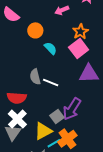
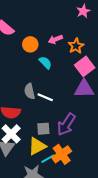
pink arrow: (62, 10) -> (55, 39), moved
pink square: (79, 48) -> (85, 66), moved
gray square: (57, 116) -> (43, 129), moved, turned 32

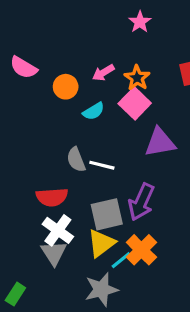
cyan semicircle: (45, 63) -> (94, 111), turned 112
pink square: (85, 66) -> (135, 103), moved
gray square: (43, 129) -> (107, 214), size x1.5

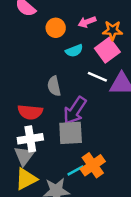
orange star: (137, 78) -> (113, 30), turned 30
white line: (102, 165) -> (97, 77), moved
purple arrow: (141, 202) -> (75, 111), moved
white cross: (58, 230) -> (30, 139), turned 35
yellow triangle: (101, 243) -> (26, 179), moved

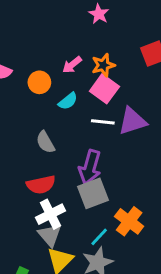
gray semicircle: (54, 86) -> (45, 142), moved
cyan line: (76, 170) -> (99, 237), moved

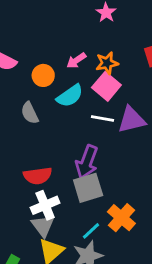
cyan semicircle: (68, 101) -> (70, 96), size x1.4
gray semicircle: (45, 142) -> (30, 113), moved

